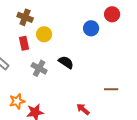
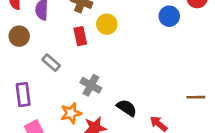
black semicircle: (66, 62) -> (127, 108), moved
gray cross: (39, 68) -> (91, 85), moved

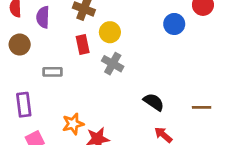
gray rectangle: (51, 63) -> (52, 72), turned -42
gray cross: (91, 85) -> (113, 64), moved
black semicircle: (127, 108) -> (154, 102), moved

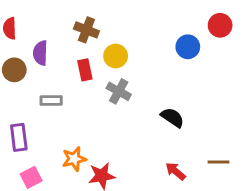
purple semicircle: (43, 17) -> (40, 53), moved
black semicircle: (154, 102) -> (172, 117), moved
brown line: (202, 107) -> (219, 162), moved

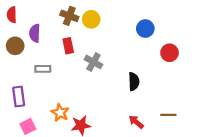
red circle: (220, 25) -> (169, 53), moved
yellow circle: (116, 56) -> (91, 19), moved
black semicircle: (172, 117) -> (134, 82), turned 54
orange star: (74, 159) -> (60, 113), turned -30

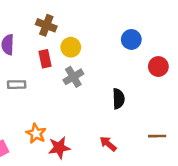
yellow circle: (91, 19) -> (71, 47), moved
gray cross: (93, 62) -> (73, 77), turned 30
red arrow: (136, 122) -> (108, 144), moved

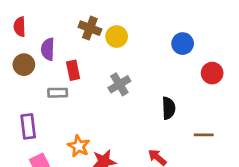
yellow circle: (71, 47) -> (117, 37), moved
red rectangle: (45, 59) -> (73, 70), moved
brown line: (157, 136) -> (204, 135), moved

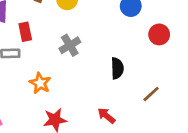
brown line: (204, 135) -> (151, 94), turned -42
orange star: (79, 146) -> (40, 83), moved

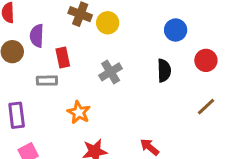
black semicircle: (117, 68) -> (164, 70), moved
brown line: (151, 94) -> (206, 107), moved

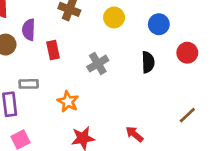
yellow circle: (108, 23) -> (114, 17), moved
gray rectangle: (47, 81) -> (29, 84), moved
brown line: (206, 107) -> (187, 115), moved

